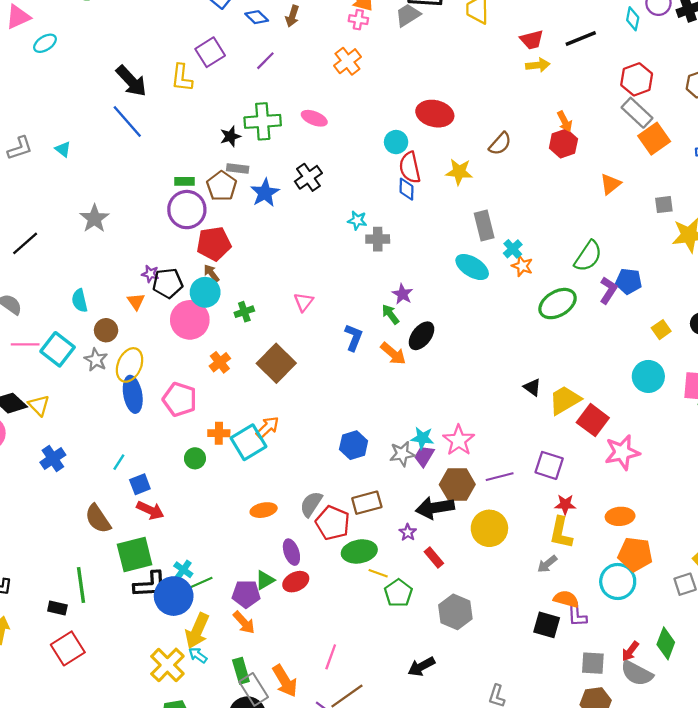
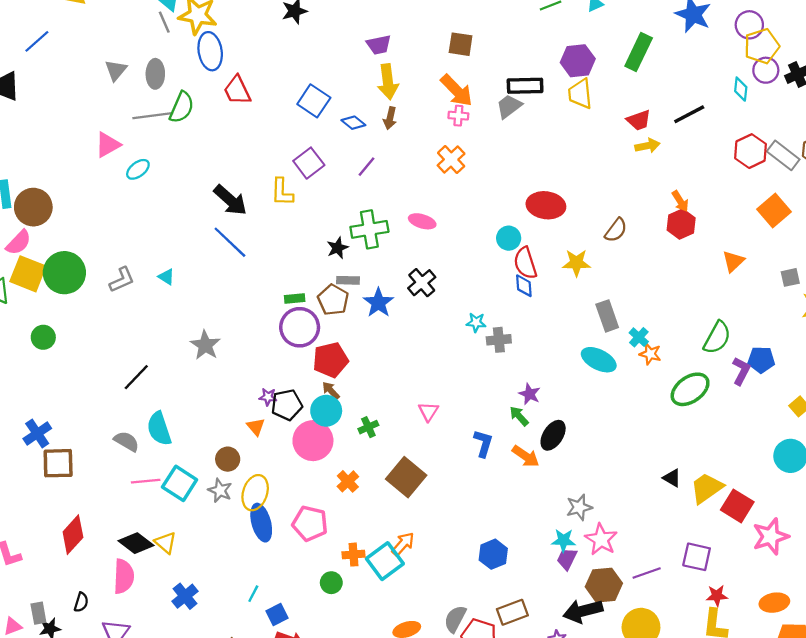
gray rectangle: (637, 113) -> (783, 155), moved
cyan semicircle: (80, 301) -> (159, 429), moved, size x1.4
gray star: (402, 454) -> (579, 507), moved

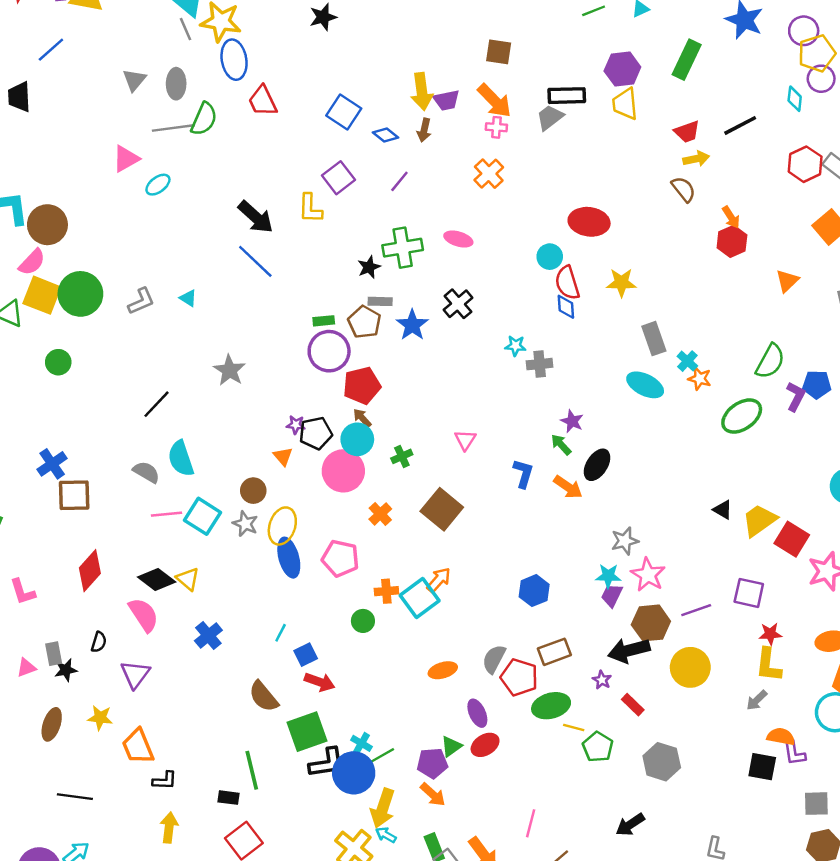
purple trapezoid: (379, 45) -> (446, 100), moved
brown semicircle: (616, 230) -> (684, 189), moved, turned -75
pink semicircle: (124, 576) -> (144, 615), turned -36

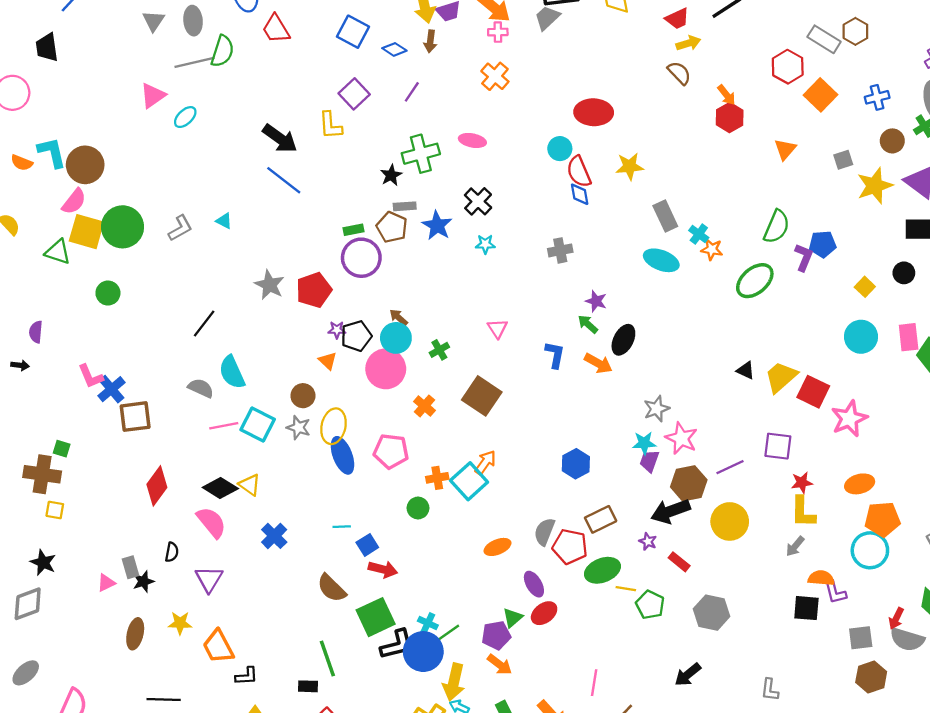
red hexagon: (805, 164) -> (788, 67), moved
cyan star: (515, 346) -> (485, 244), moved
red pentagon: (362, 386) -> (314, 290), moved
pink L-shape: (23, 592) -> (91, 376), moved
cyan line: (281, 633) -> (342, 527), turned 66

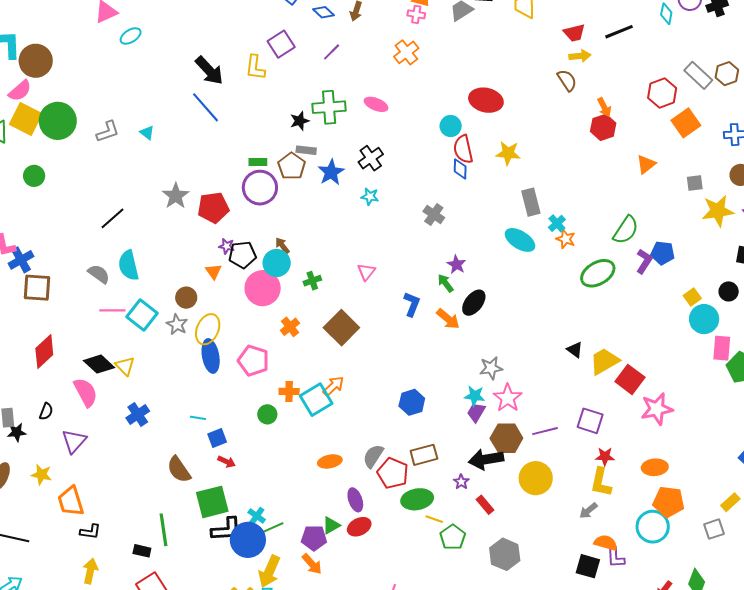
gray cross: (560, 250) -> (434, 214), turned 35
cyan circle: (861, 337) -> (704, 319), moved
red arrow: (383, 569) -> (227, 462), size x0.7

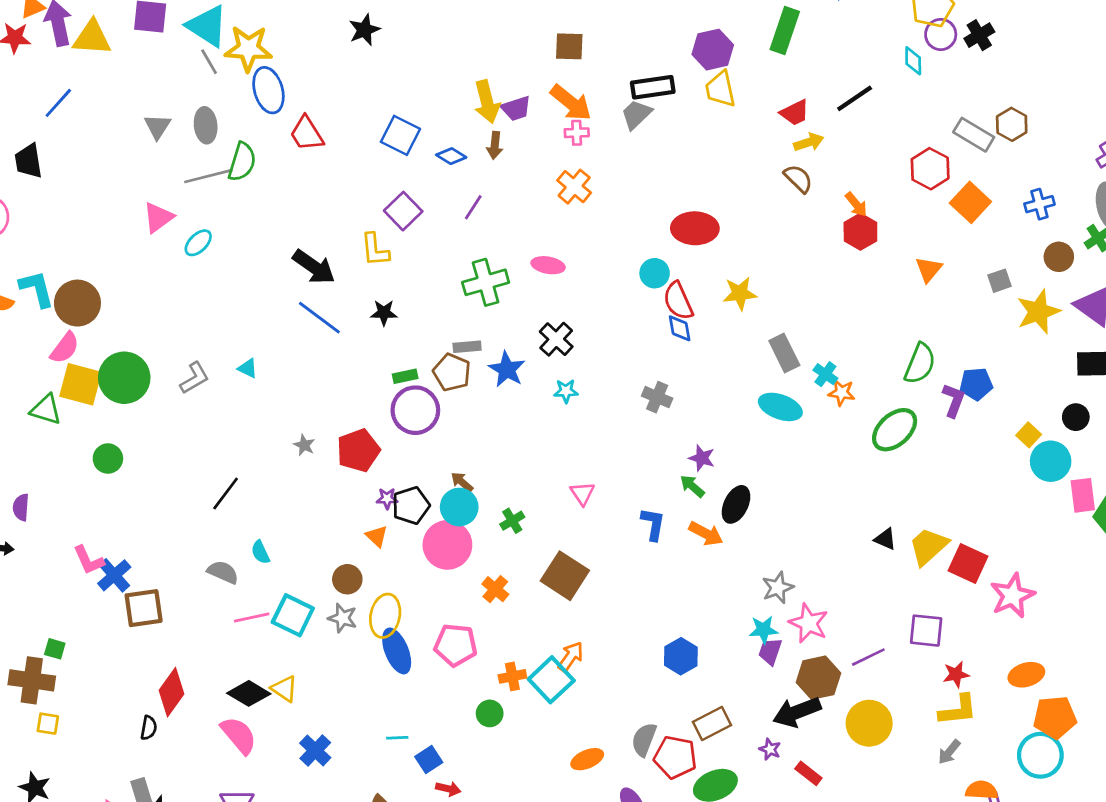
black star: (300, 121) -> (384, 313), moved, turned 30
gray star: (176, 196) -> (304, 445), size x0.6
cyan semicircle: (128, 265) -> (260, 552), size x0.6
black semicircle: (46, 411) -> (149, 728), moved
yellow L-shape: (601, 482) -> (958, 710), turned -96

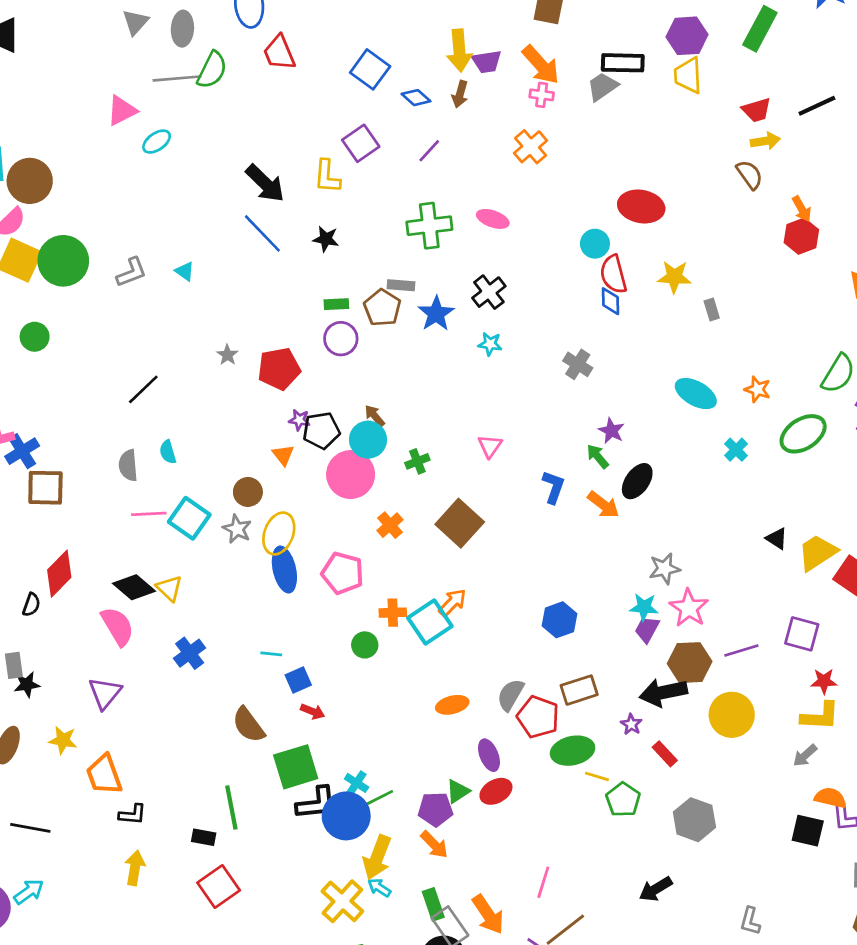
gray rectangle: (784, 353) -> (712, 309), moved, size x0.6
cyan cross: (825, 374) -> (736, 450), moved
purple circle: (415, 410) -> (341, 339), size x0.7
gray semicircle: (223, 572) -> (128, 465), turned -128

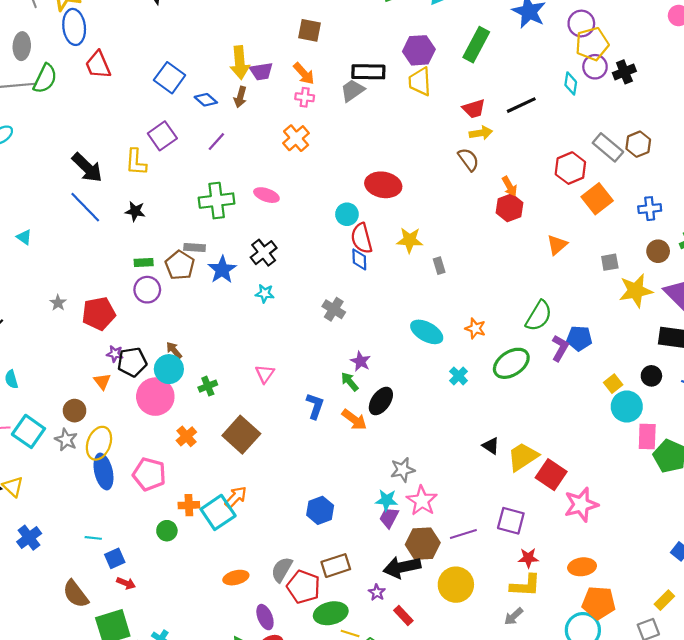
orange arrow: (541, 65) -> (304, 74), size x0.7

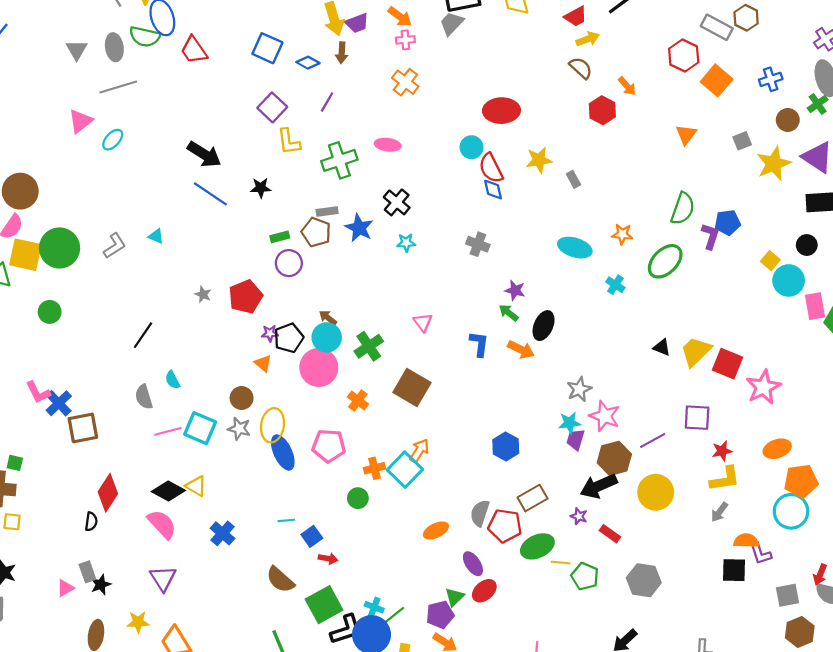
green semicircle: (45, 79) -> (145, 37), moved, turned 88
yellow L-shape: (136, 162) -> (289, 142), moved
red hexagon: (509, 208) -> (602, 110), moved
green cross: (208, 386) -> (369, 346), size x1.5

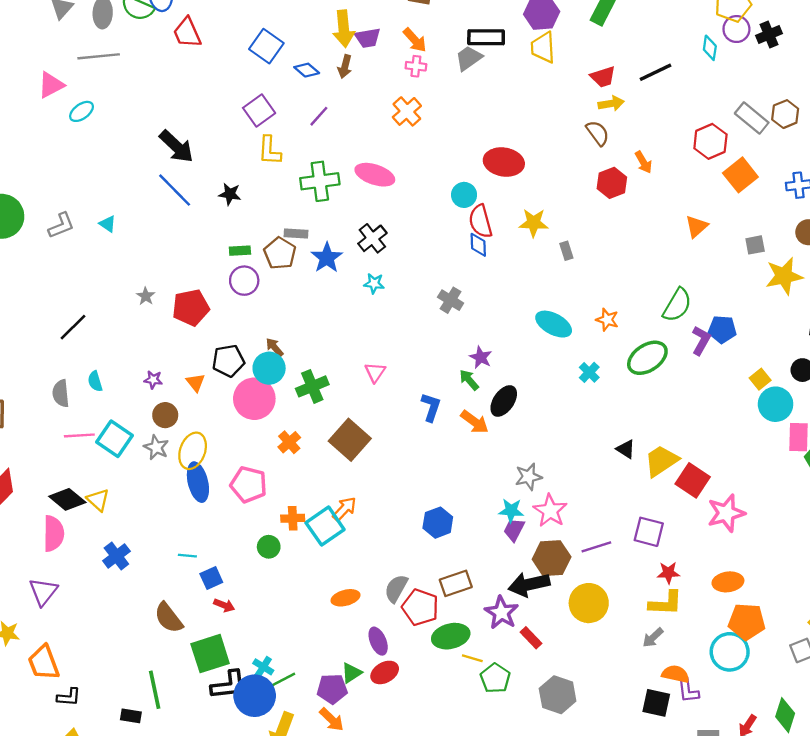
pink ellipse: (388, 145) -> (375, 175), size x1.4
purple star: (270, 333) -> (153, 380), moved
purple star: (579, 516) -> (501, 613), size x1.8
pink semicircle: (162, 524) -> (53, 534), turned 32

